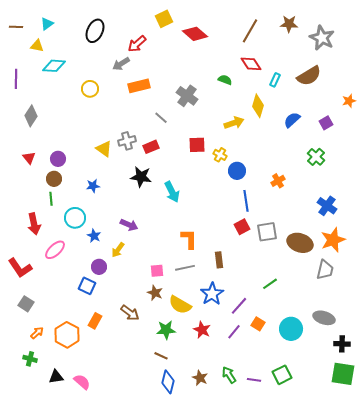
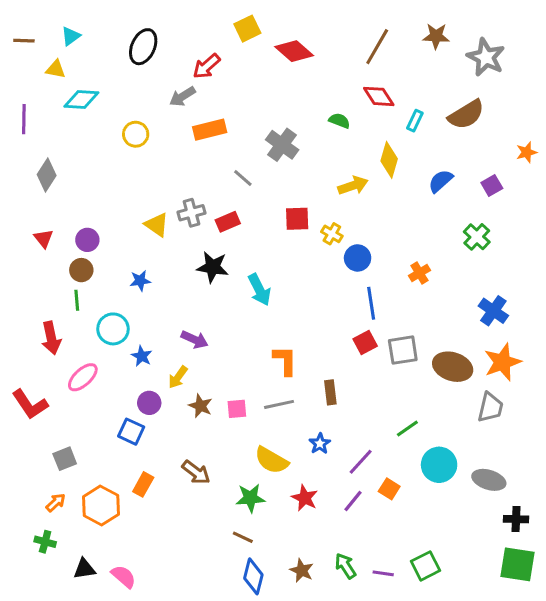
brown star: (155, 293) -> (201, 406), moved
blue star: (212, 294) -> (320, 444), size x0.6
gray square: (26, 304) -> (65, 459), moved, turned 35
cyan circle: (291, 329) -> (439, 465), moved

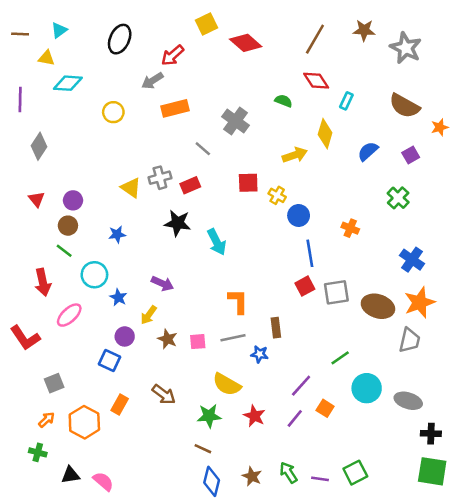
brown semicircle: (466, 115) -> (404, 106), moved, turned 60
orange cross: (419, 273) -> (350, 228), turned -36
green line: (77, 300) -> (64, 251), turned -48
blue star: (320, 444) -> (260, 354), moved, turned -30

